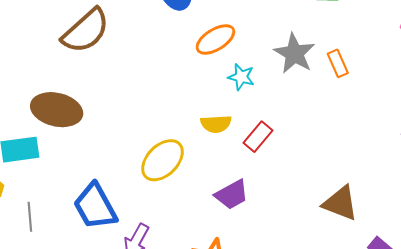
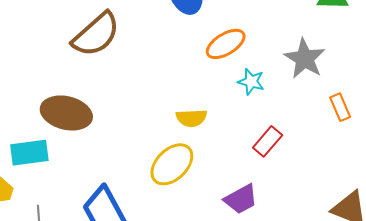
orange rectangle: (338, 63) -> (340, 107), moved
yellow semicircle: (216, 124) -> (191, 118), moved

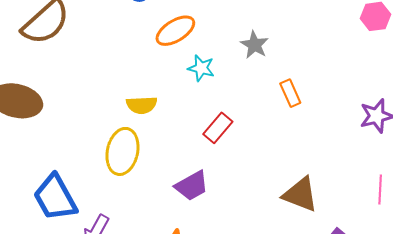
gray star: (305, 59) -> (254, 45), size x0.7
yellow ellipse: (172, 164) -> (122, 151), turned -33

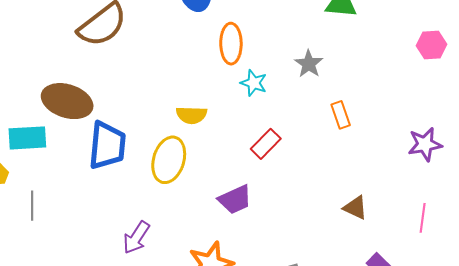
orange ellipse: (175, 31) -> (231, 44), turned -63
brown triangle: (300, 194) -> (355, 208), moved, size x0.7
blue trapezoid: (55, 198) -> (107, 145), moved, turned -150

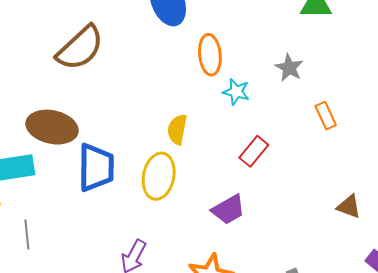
yellow semicircle: (191, 115) -> (177, 129), turned 104

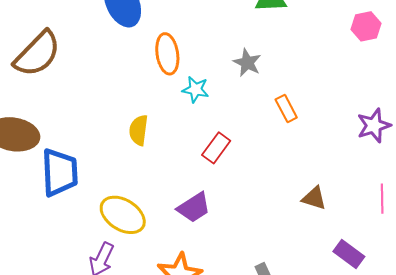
yellow ellipse: (159, 176) -> (123, 215), moved, turned -66

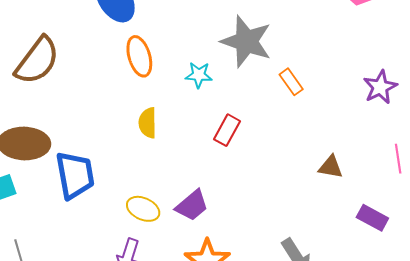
orange ellipse: (167, 54) -> (139, 56), moved
gray star: (247, 63) -> (246, 42), size x1.8
purple trapezoid: (194, 207) -> (192, 205), moved
yellow ellipse: (123, 215) -> (143, 209), size x0.7

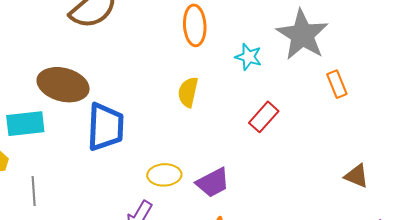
yellow ellipse: (143, 209) -> (164, 175), turned -40

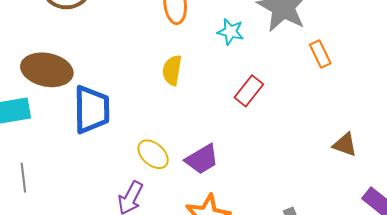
yellow ellipse: (164, 175) -> (153, 154), turned 48

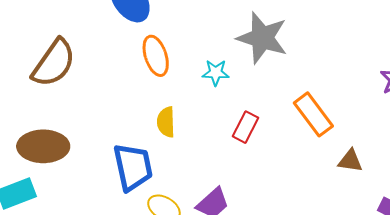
orange rectangle: (320, 54) -> (313, 114), moved, size x1.6
blue trapezoid: (92, 110) -> (133, 167), moved

